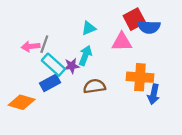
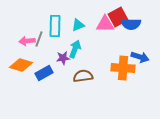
pink triangle: (122, 42) -> (105, 24), moved
cyan rectangle: (53, 65) -> (55, 26), moved, turned 50
blue arrow: (154, 94) -> (140, 57), moved, turned -84
orange diamond: (22, 102) -> (21, 65), moved

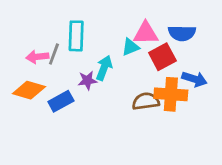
red square: (118, 17) -> (162, 57), moved
cyan triangle: (78, 25) -> (130, 47), moved
brown semicircle: (83, 76) -> (146, 101), moved

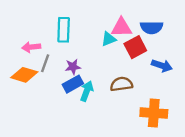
gray line: (54, 54) -> (45, 63), moved
cyan arrow: (104, 68) -> (87, 91), moved
orange cross: (171, 94) -> (154, 113), moved
blue rectangle: (61, 101) -> (73, 84), moved

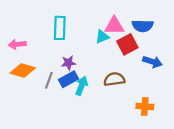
pink arrow: (31, 47) -> (17, 44), moved
gray line: (45, 63) -> (49, 80), moved
orange cross: (154, 113) -> (145, 106), size x0.7

